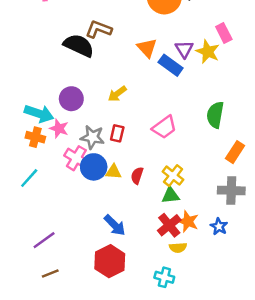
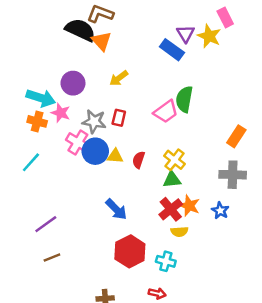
orange triangle: (147, 48) -> (101, 41), moved
green semicircle: (215, 115) -> (184, 99), moved
red hexagon: (110, 261) -> (130, 251), moved

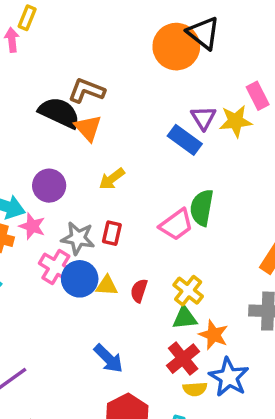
yellow star: (209, 36) -> (236, 121), turned -30
orange star: (189, 206) -> (214, 335), moved
blue star: (220, 211) -> (229, 377), moved, size x1.6

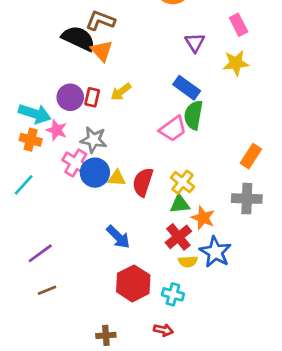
yellow star: (236, 121) -> (236, 63), moved
blue rectangle: (185, 140) -> (187, 88), moved
red rectangle: (112, 233) -> (92, 97), moved
red semicircle: (139, 291) -> (143, 182), size x1.5

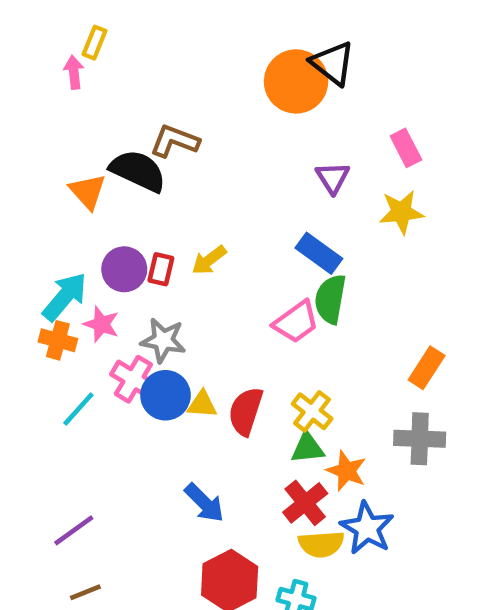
orange triangle: (102, 51) -> (88, 191), moved
cyan arrow: (35, 114) -> (65, 297), turned -68
cyan line: (24, 185) -> (78, 409), moved
yellow semicircle: (188, 262) -> (321, 544), size x1.4

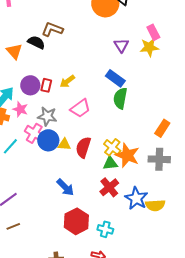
black semicircle: (138, 171) -> (36, 42), size x0.7
yellow star: (401, 212) -> (149, 47), moved
pink trapezoid: (296, 322) -> (80, 108), moved
orange star: (346, 471) -> (127, 155), moved, size x1.4
yellow semicircle: (321, 544) -> (155, 205), moved

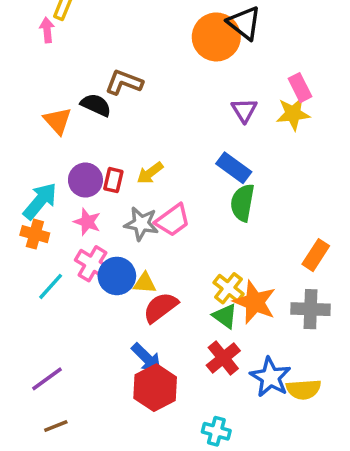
pink star: (20, 109) -> (87, 222), moved
gray star: (47, 116) -> (141, 224), moved
red semicircle: (83, 147) -> (160, 307), moved, turned 35
green triangle: (110, 163) -> (225, 316), turned 42
red hexagon: (76, 221) -> (155, 388), moved

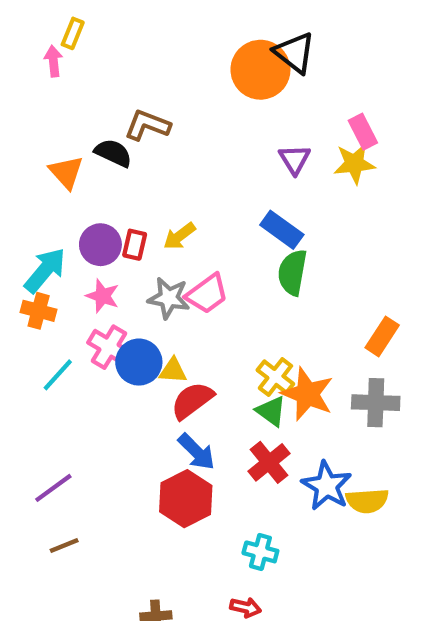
blue arrow: (147, 358) -> (196, 452), moved

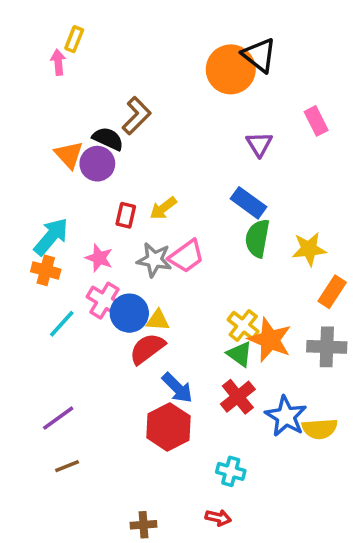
brown L-shape: (147, 125) -> (136, 116), turned 114
yellow star: (354, 164) -> (309, 249), moved
purple circle: (100, 245) -> (97, 164), moved
red semicircle: (192, 400) -> (147, 349), moved

